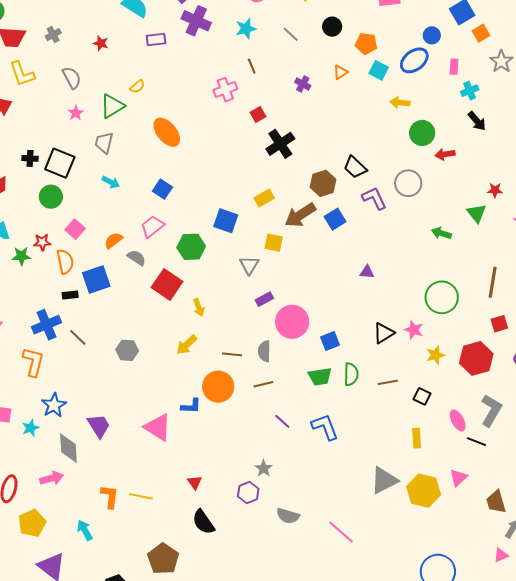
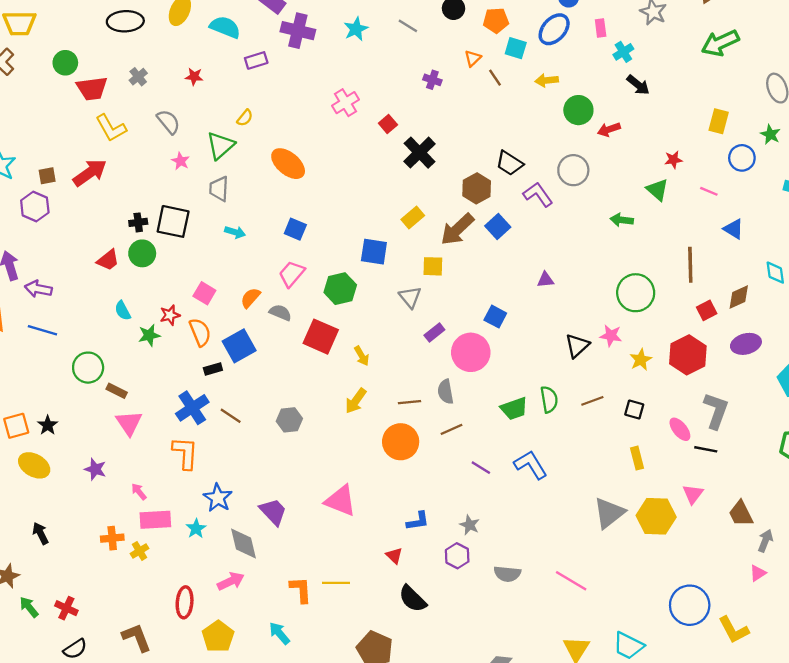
brown line: (252, 66) -> (495, 78), moved
green circle: (51, 197) -> (142, 253), moved
blue square: (330, 341) -> (495, 317), moved, turned -30
blue L-shape: (191, 406) -> (418, 521), moved

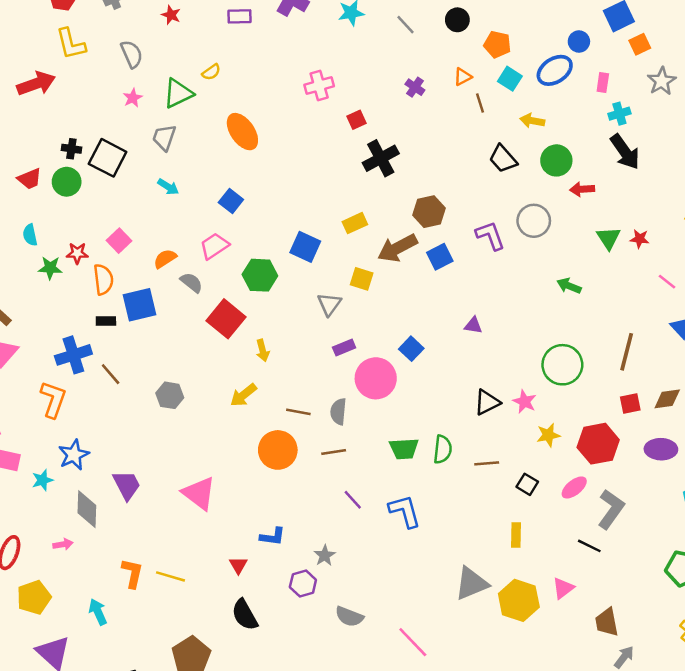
black arrow: (638, 85) -> (625, 152), size x1.4
black trapezoid: (509, 163) -> (503, 159), moved
green triangle: (657, 190) -> (609, 238), moved
pink ellipse: (680, 429) -> (574, 488), moved, turned 75
pink arrow: (231, 581) -> (63, 544), size x0.7

